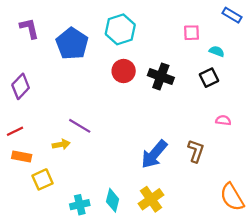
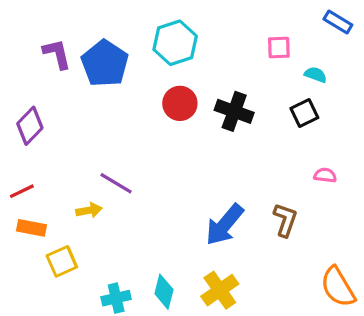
purple L-shape: (29, 28) -> (57, 54), moved

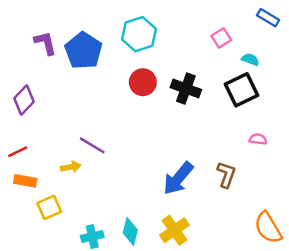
pink square: (279, 48) -> (221, 38), turned -30
black square: (304, 113) -> (241, 90), size x1.5

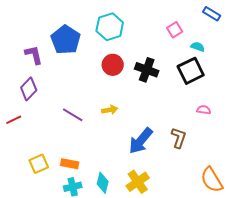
purple L-shape: (45, 43) -> (34, 55), moved
purple diamond: (24, 100) -> (29, 89), moved
yellow arrow: (71, 167) -> (110, 110), moved
orange rectangle: (25, 181) -> (70, 164), moved

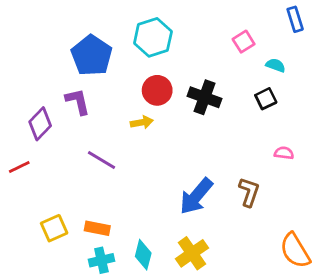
blue rectangle: (212, 14) -> (295, 19), turned 42
purple L-shape: (34, 55) -> (78, 101), moved
black square: (191, 71) -> (266, 99), size x0.6
yellow arrow: (110, 110) -> (142, 122), moved

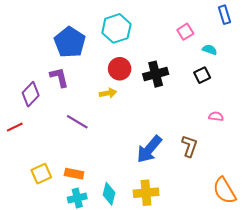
black cross: (205, 97) -> (156, 74), turned -35
yellow cross: (192, 253) -> (146, 193), turned 30

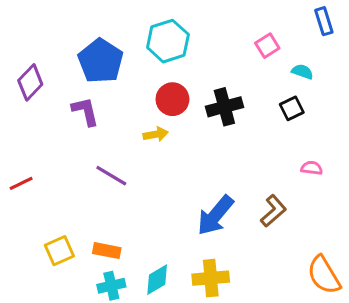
purple diamond: (31, 94) -> (30, 82), moved
brown L-shape: (190, 146) -> (273, 211), turned 30
cyan diamond: (109, 194) -> (157, 280), turned 45

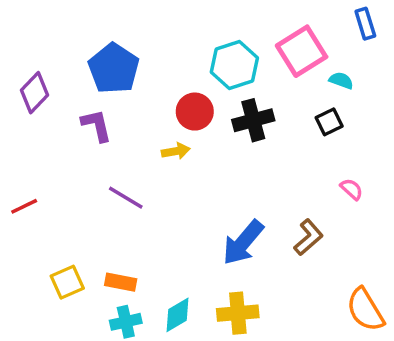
cyan hexagon: (168, 41) -> (234, 65), moved
pink square: (267, 46) -> (302, 51), size x1.8
pink semicircle: (312, 168) -> (352, 189), turned 35

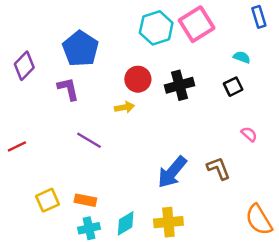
pink square: (302, 51) -> (197, 24), moved
cyan hexagon: (234, 65) -> (156, 28), moved
brown L-shape: (308, 237) -> (219, 168), turned -70

